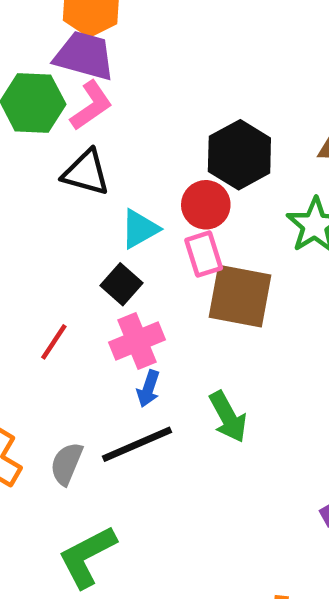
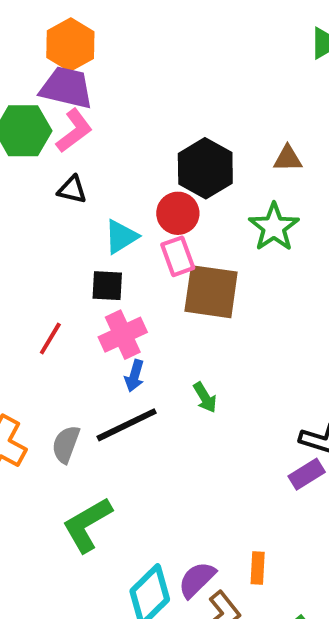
black triangle: (86, 173) -> (72, 190), size x0.7
black square: (122, 284) -> (107, 286), turned -36
green arrow: (228, 417) -> (205, 397), size x0.7

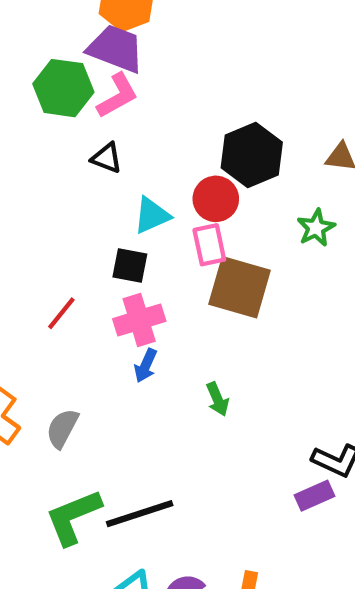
green star: (274, 227) -> (316, 228), size x0.7
black line: (127, 425) -> (140, 514), moved

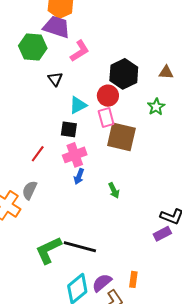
pink L-shape: (118, 96) -> (80, 51), moved
black triangle: (107, 158) -> (55, 79), turned 35
gray semicircle: (62, 428) -> (30, 190), moved
black line: (140, 514) -> (80, 247), turned 36

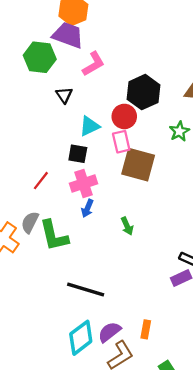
green L-shape: (49, 250) -> (54, 236), moved, turned -80

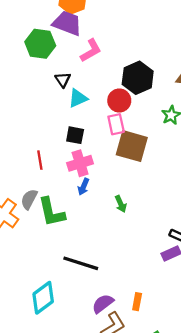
cyan triangle: (89, 126) -> (78, 98), moved
red line: (41, 181) -> (40, 160), turned -48
cyan diamond: (81, 338) -> (43, 298), moved

